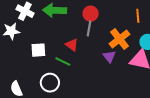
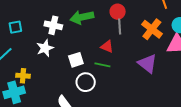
purple triangle: (109, 57) -> (147, 64), moved, size x1.5
white circle: (50, 83) -> (86, 82), moved

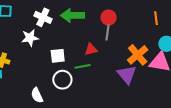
orange cross: (152, 29) -> (138, 55), moved
red triangle: (107, 46) -> (91, 49), turned -48
green line: (102, 65) -> (83, 66), turned -35

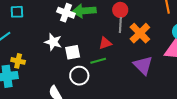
white cross: (43, 17) -> (66, 13), moved
white star: (30, 38) -> (53, 42), moved, turned 30
orange cross: (138, 55) -> (140, 33), moved

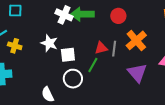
gray line: (120, 25) -> (114, 49), moved
yellow cross: (18, 61) -> (15, 46), moved
green line: (98, 61) -> (93, 65), turned -49

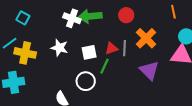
cyan square: (15, 11) -> (23, 18), turned 32
yellow cross: (15, 46) -> (25, 53), size x1.5
white square: (68, 55) -> (89, 52), moved

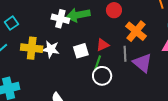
cyan square: (23, 18) -> (11, 23), turned 32
gray line: (124, 48) -> (125, 54), moved
yellow cross: (25, 53) -> (32, 48), moved
white circle: (86, 81) -> (102, 76), moved

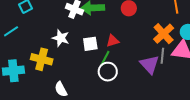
orange cross: (136, 31) -> (164, 34), moved
yellow cross: (32, 48) -> (42, 59), moved
gray line: (125, 54) -> (162, 56), moved

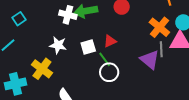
green line: (105, 58) -> (105, 59), turned -56
yellow cross: (42, 59) -> (42, 69), turned 30

